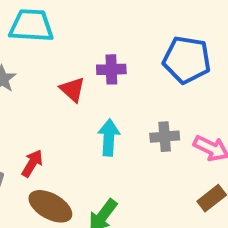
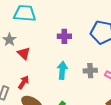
red triangle: (72, 89) -> (24, 53), moved

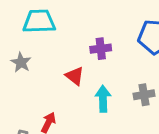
red triangle: (24, 53) -> (75, 76), moved

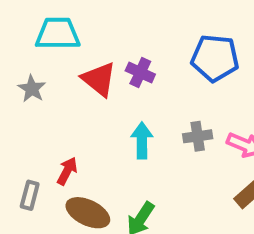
purple cross: (101, 49) -> (140, 72), turned 30
red triangle: (75, 76) -> (99, 79), moved, size x1.4

